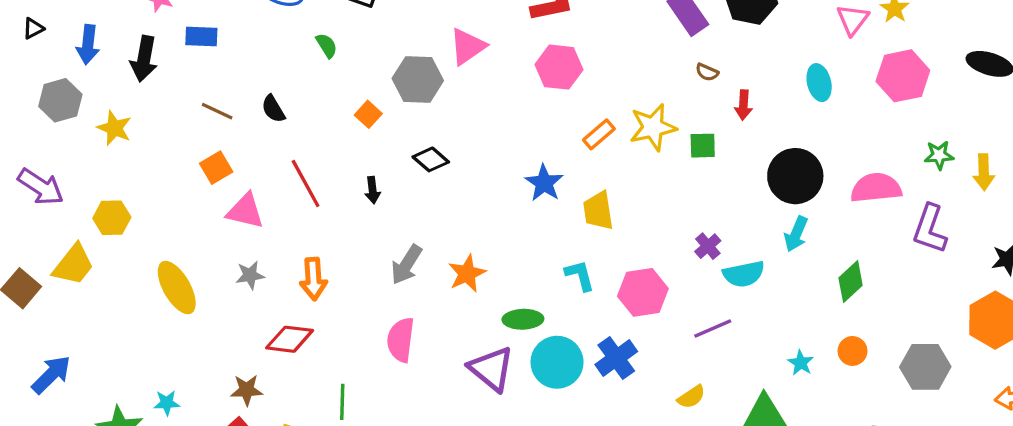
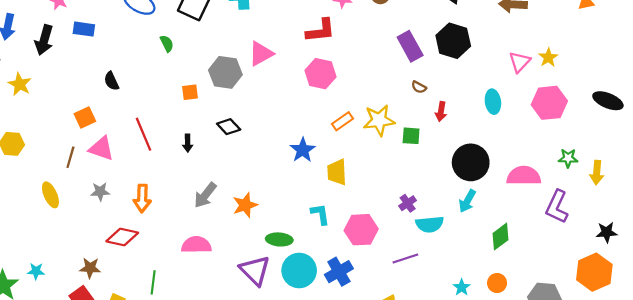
black semicircle: (273, 109) -> (111, 81), moved
brown line: (217, 111) -> (70, 157), moved, turned 75
orange square: (368, 114) -> (190, 92), turned 35
yellow ellipse: (177, 288) -> (50, 195), size x0.7
pink semicircle: (401, 340) -> (196, 245), turned 76

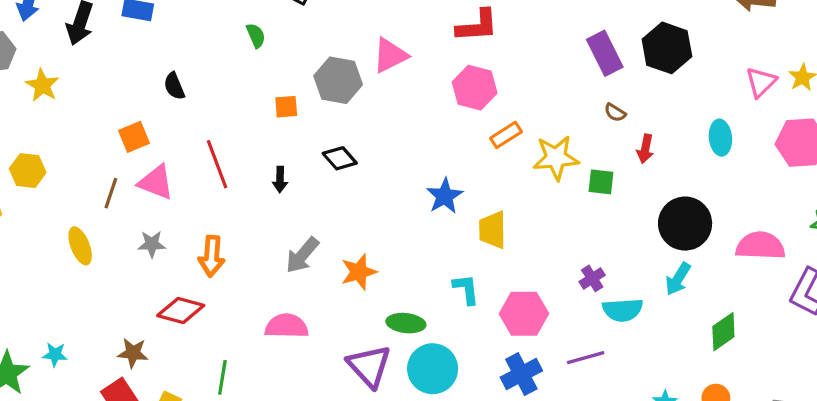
orange rectangle: (343, 121) -> (506, 135), moved
blue cross: (339, 272) -> (521, 374), moved

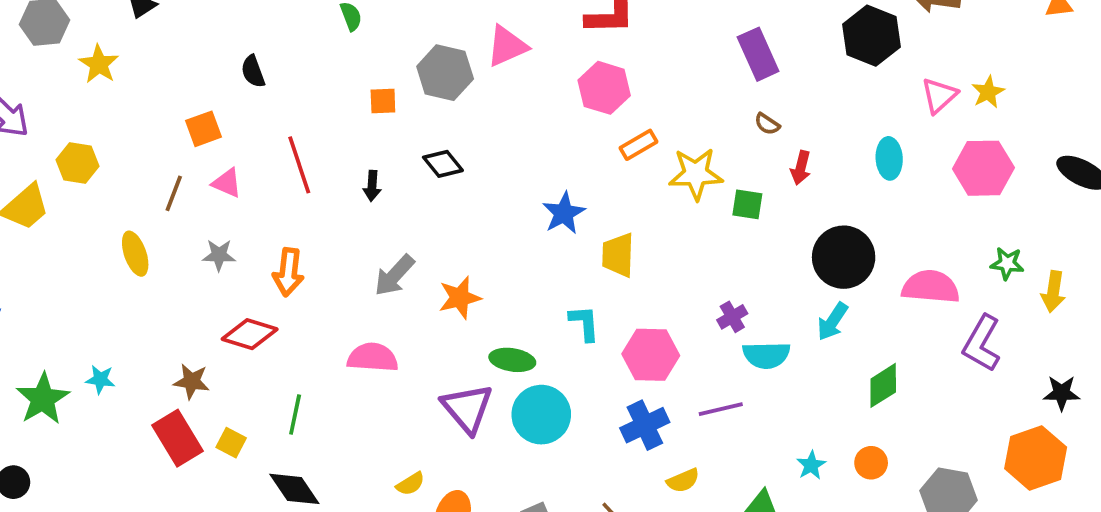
black hexagon: (667, 48) -> (871, 36), moved
pink triangle: (156, 182) -> (227, 183), size x0.7

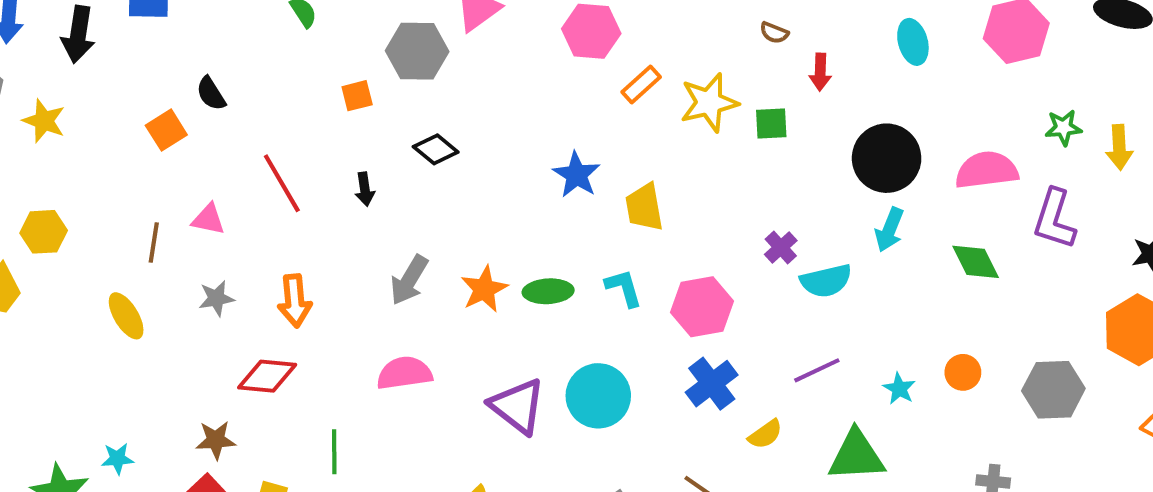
orange square: (203, 129) -> (166, 130), moved
green ellipse: (512, 360) -> (548, 291), moved
green diamond: (883, 385) -> (976, 262), moved, turned -72
purple line: (721, 409) -> (817, 370), moved

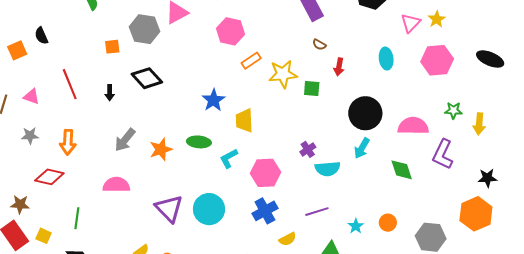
black diamond: (436, 149) -> (147, 78), size x1.4
cyan L-shape: (624, 288) -> (229, 158), turned -110
green ellipse: (548, 291) -> (199, 142), moved

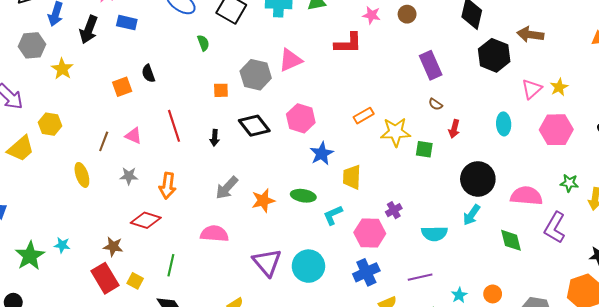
pink hexagon: (230, 31) -> (301, 118), moved
purple cross: (308, 149) -> (394, 210), moved

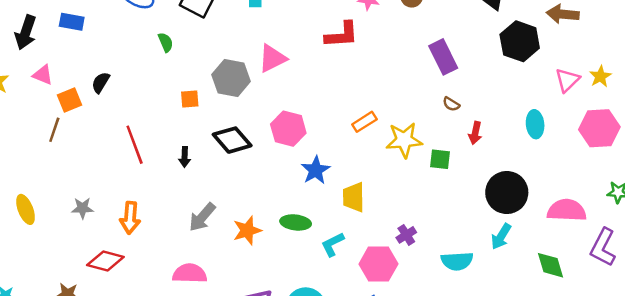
black semicircle: (148, 73) -> (101, 82), turned 54
pink triangle: (133, 136) -> (43, 75), moved
brown line: (104, 141) -> (54, 130), moved

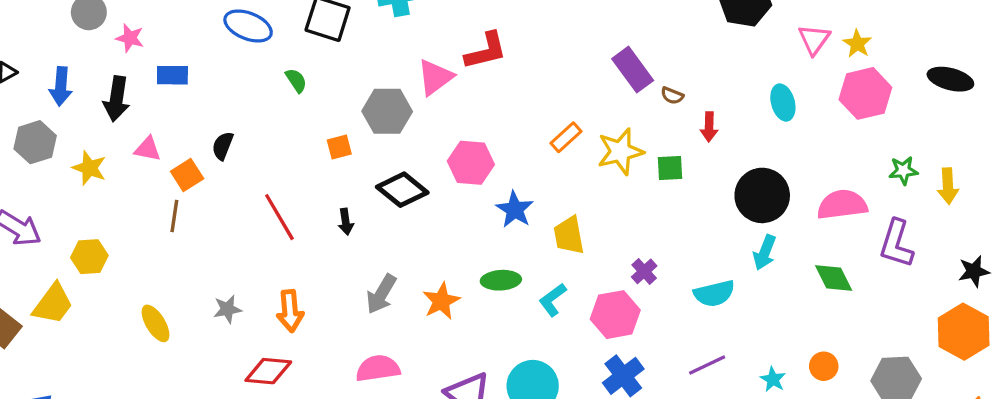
red L-shape: (342, 35) -> (486, 51), moved
purple rectangle: (443, 57) -> (633, 70), moved
yellow star: (600, 76) -> (857, 44), moved

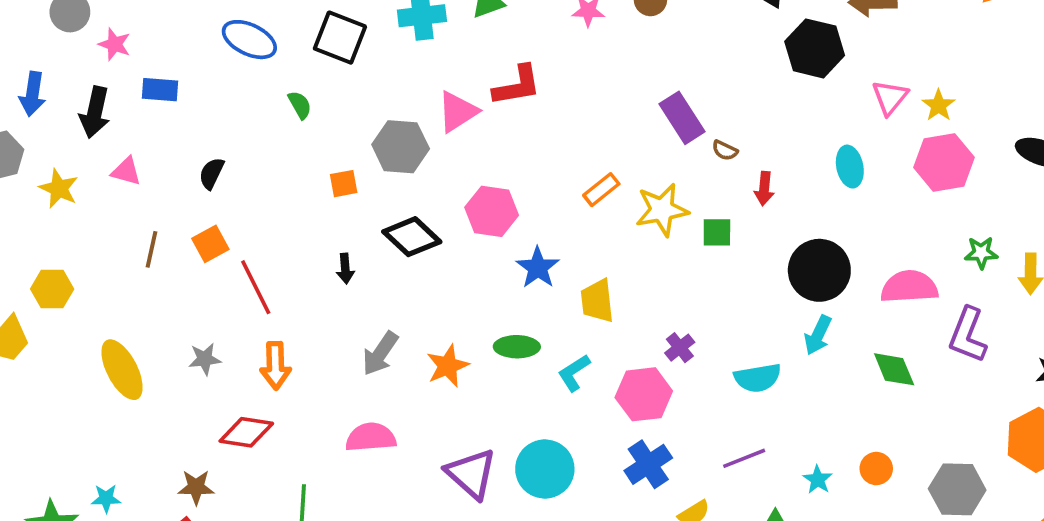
orange square: (187, 175) -> (210, 244), moved
red line: (279, 217) -> (256, 287), moved
yellow ellipse: (156, 323) -> (122, 370), size x1.4

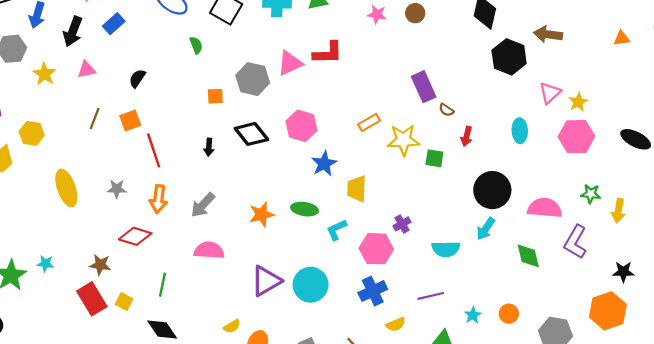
blue rectangle: (160, 90) -> (114, 24), turned -55
pink triangle: (126, 171) -> (86, 70), turned -36
gray arrow: (380, 353) -> (203, 205), moved
purple triangle: (471, 474) -> (266, 281), turned 40

